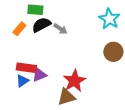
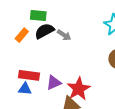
purple triangle: (39, 75) -> (54, 83), moved
blue triangle: (22, 81) -> (25, 89), turned 40

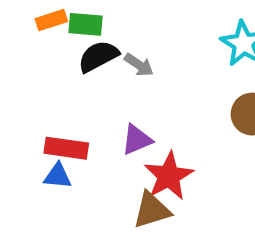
orange rectangle: (22, 35) -> (51, 20), moved, turned 32
purple triangle: (54, 83) -> (137, 140), moved

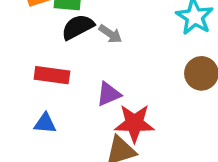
red rectangle: (66, 148) -> (52, 75), moved
red star: (169, 176) -> (134, 123), turned 30

